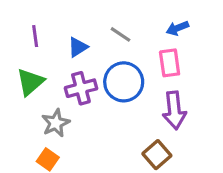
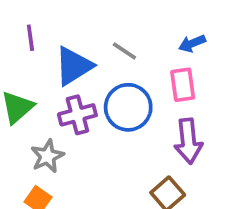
purple line: (35, 36) -> (30, 38), moved
blue triangle: (78, 47) -> (74, 66), size x1.6

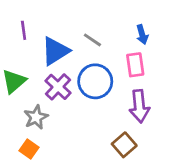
blue arrow: (192, 43) -> (142, 34), turned -84
purple cross: (77, 115) -> (58, 87), turned -32

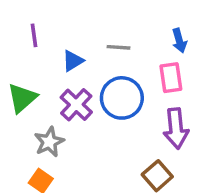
gray line: (92, 40) -> (118, 47), turned -30
blue triangle: (55, 51) -> (73, 61), size x0.6

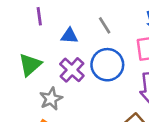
gray line: (118, 47) -> (105, 25), turned 54
blue triangle: (73, 61) -> (69, 36), turned 36

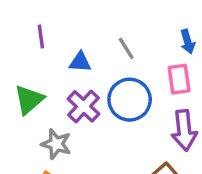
gray star: (51, 99) -> (56, 144), turned -30

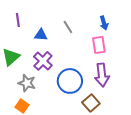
blue circle: (130, 100) -> (70, 81), moved

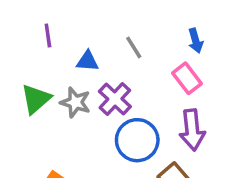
pink rectangle: (99, 45) -> (187, 78), turned -30
purple cross: (43, 61) -> (115, 99), moved
gray star: (27, 83) -> (75, 102), moved

